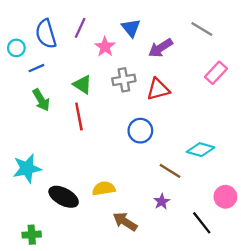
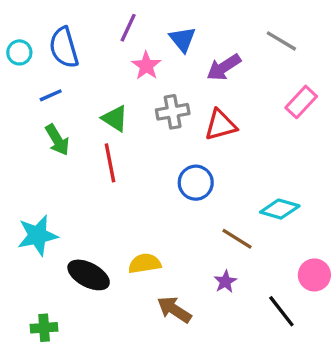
purple line: (80, 28) -> (128, 28), moved
cyan circle: (16, 48) -> (19, 52), moved

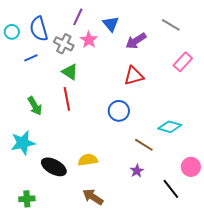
gray cross: (173, 112) -> (64, 44), moved, turned 36
green arrow: (57, 140) -> (35, 106), moved
brown arrow: (174, 310) -> (93, 197), moved

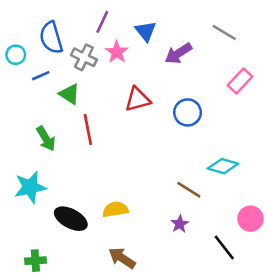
cyan circle: (12, 32) -> (16, 55), moved
green triangle: (70, 72) -> (70, 94), moved
red triangle: (134, 76) -> (138, 99), moved
blue circle: (119, 111) -> (188, 112), moved

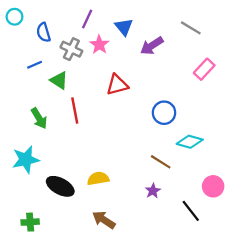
blue semicircle: (51, 38) -> (44, 32), size x0.7
cyan circle: (16, 55) -> (14, 17), moved
blue circle: (188, 112) -> (164, 113), moved

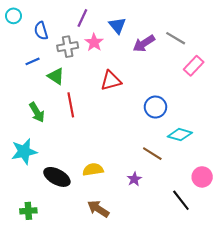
gray line: (191, 28) -> (176, 38), moved
gray cross: (71, 49) -> (68, 47), turned -36
purple star: (153, 191) -> (134, 179), moved

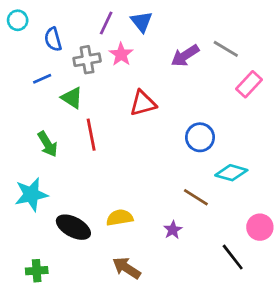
blue triangle: (117, 25) -> (141, 22), moved

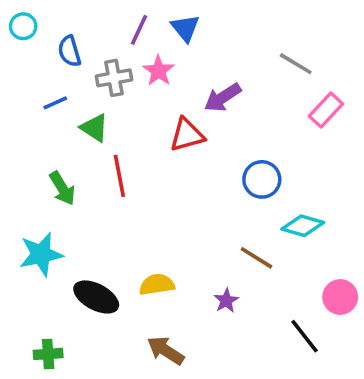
purple arrow: (185, 56) -> (223, 98), moved

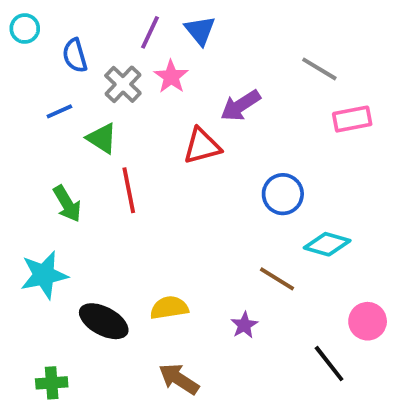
gray cross: (114, 78) -> (123, 84), turned -36
pink rectangle: (326, 110) -> (352, 119), turned 36

